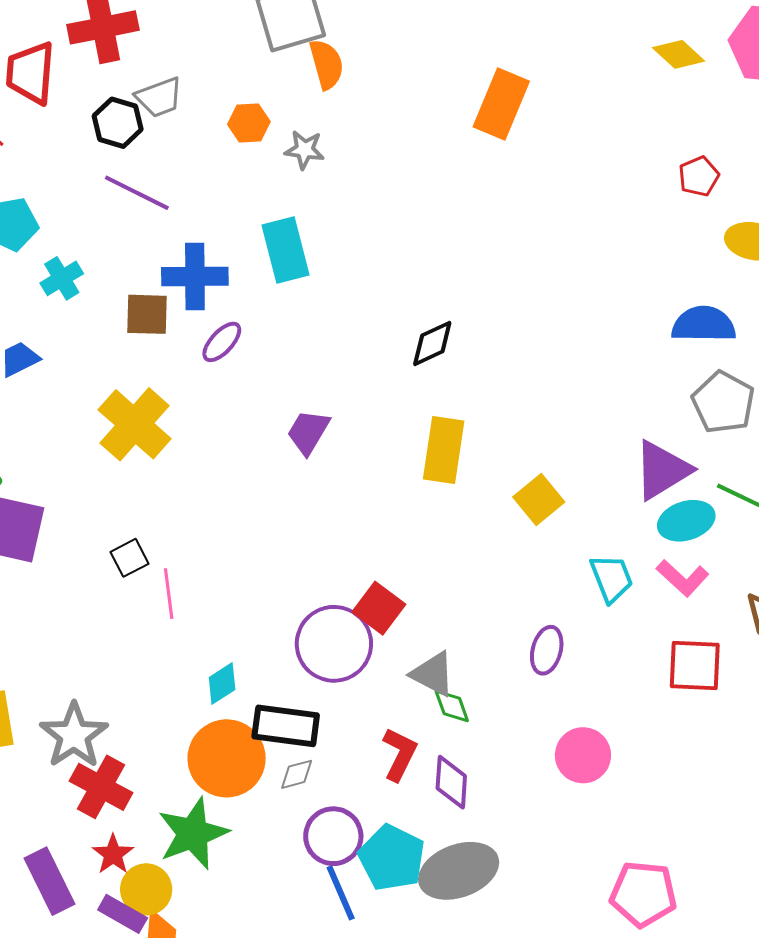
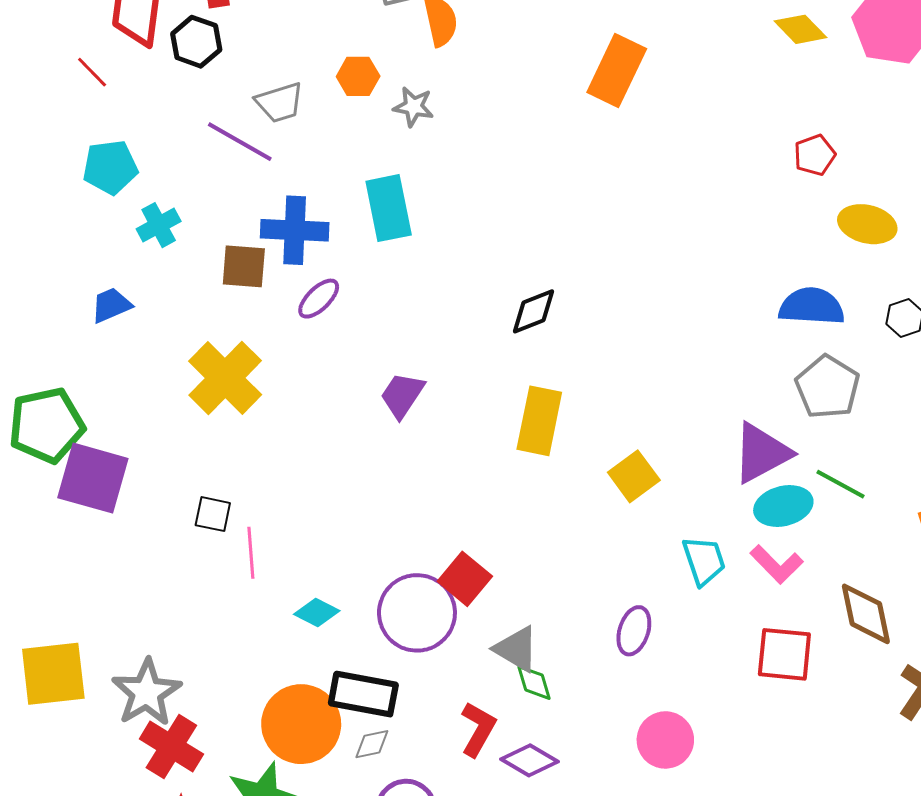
gray trapezoid: (159, 97) -> (279, 103), moved
black hexagon: (118, 123) -> (196, 42), moved
black square: (129, 558) -> (213, 514), turned 36
cyan diamond: (222, 684) -> (317, 613), moved, turned 57
purple diamond: (451, 782) -> (529, 760), turned -66

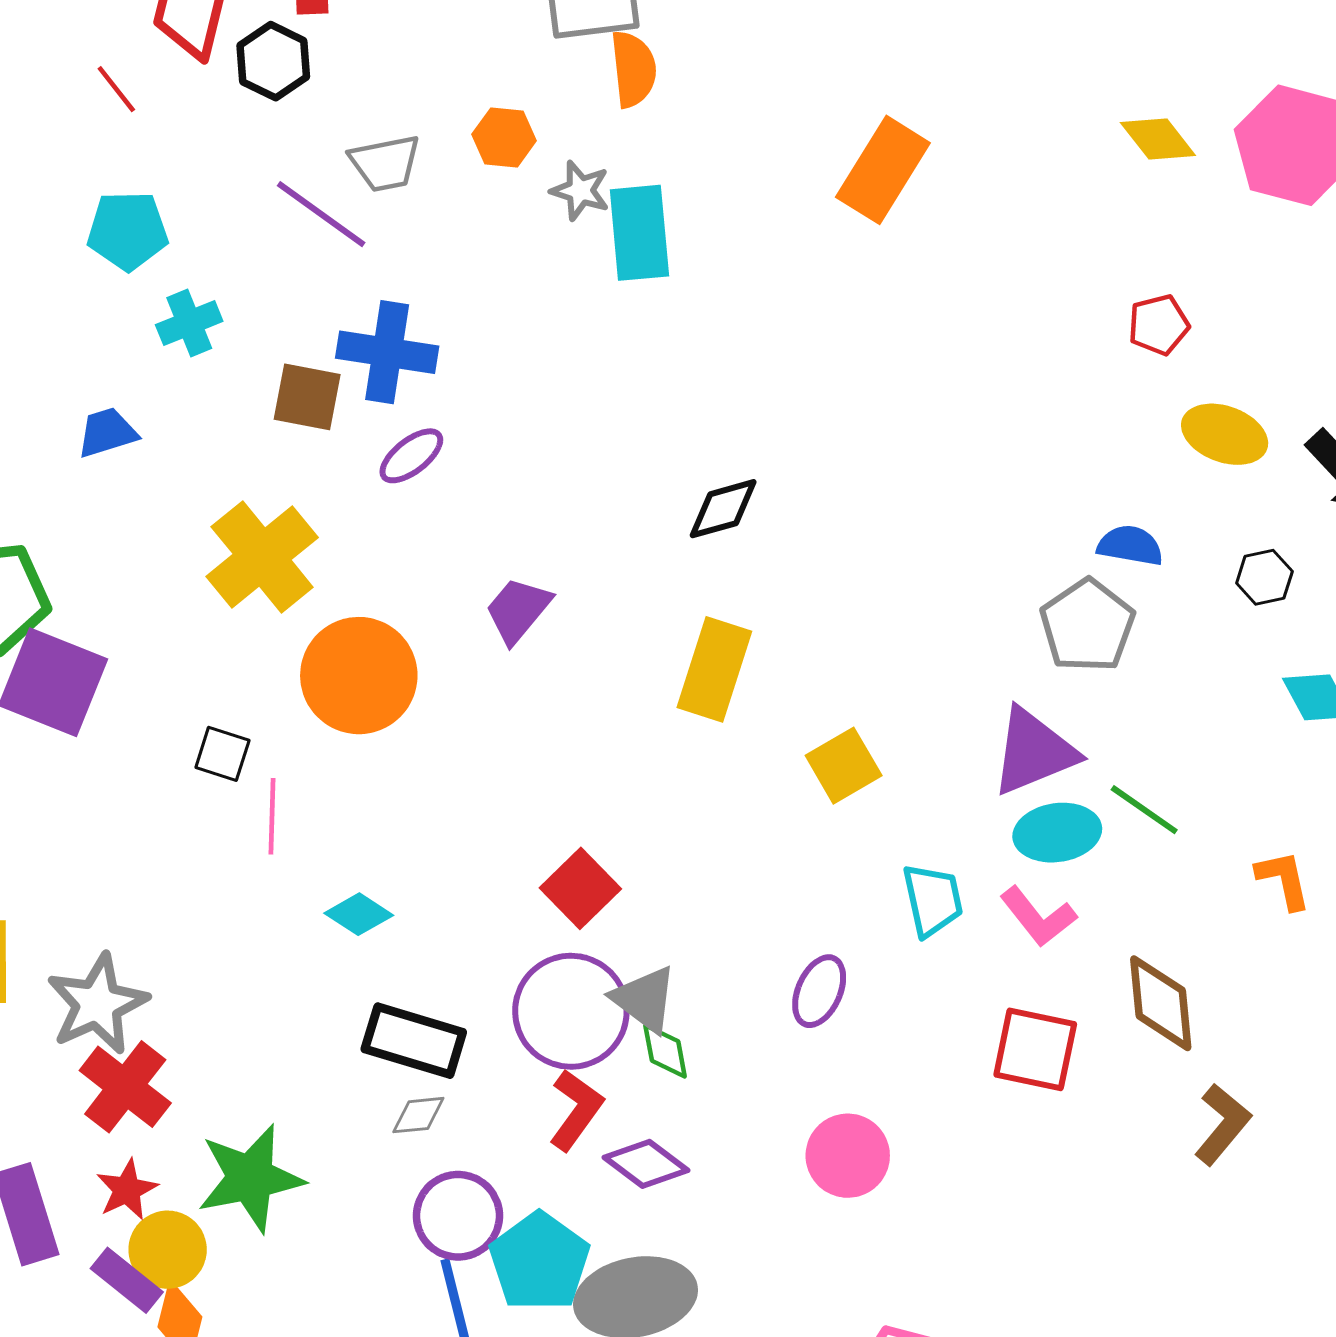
cyan rectangle: (389, 208) -> (639, 233), moved
blue semicircle: (812, 306) -> (1130, 545), size x0.7
gray pentagon: (828, 387) -> (1087, 626), moved
purple circle: (417, 613) -> (571, 1011), moved
orange circle: (301, 724) -> (359, 676), moved

